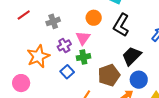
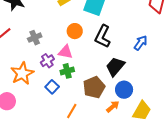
pink triangle: (83, 38) -> (65, 52), turned -49

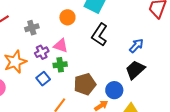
orange circle: (75, 31) -> (67, 17), moved
black trapezoid: (115, 67) -> (135, 70), moved

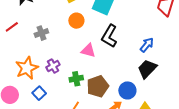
pink triangle: (61, 46) -> (88, 51), moved
purple cross: (42, 52) -> (53, 66), moved
green cross: (60, 65) -> (76, 79), moved
blue square: (43, 79) -> (39, 93), moved

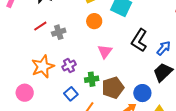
red line: (12, 27) -> (40, 26), moved
black L-shape: (109, 36) -> (139, 40), moved
pink triangle: (88, 51) -> (105, 52), turned 49
blue square: (39, 93) -> (71, 94), moved

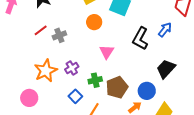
blue arrow: (164, 48) -> (165, 30), moved

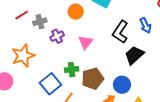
blue arrow: (165, 30) -> (145, 25), turned 112
purple cross: (72, 68) -> (57, 36), moved
black trapezoid: (166, 69) -> (134, 55), moved
blue square: (75, 96) -> (50, 84), size x1.5

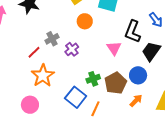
red line: (22, 15) -> (34, 52), moved
pink triangle: (86, 42) -> (114, 48), moved
blue circle: (122, 85) -> (138, 75), moved

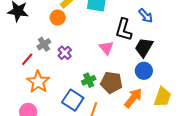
orange circle: (85, 21) -> (58, 18), moved
blue circle: (138, 75) -> (144, 71), moved
brown pentagon: (116, 83) -> (111, 82), turned -30
orange arrow: (136, 101) -> (133, 98), size x1.5

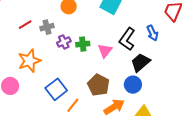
red line: (27, 59) -> (25, 25), moved
green cross: (89, 80) -> (83, 44), moved

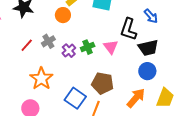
black trapezoid: (141, 63) -> (148, 48), turned -135
brown pentagon: (98, 85) -> (103, 83), moved

